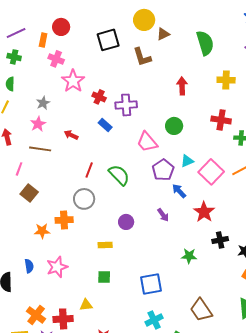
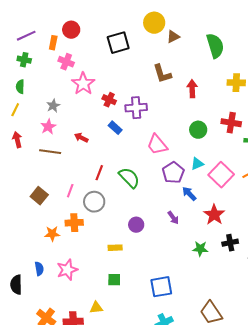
brown L-shape: (142, 57) -> (162, 74), moved
green circle: (174, 126) -> (198, 130), moved
pink line: (19, 169) -> (70, 191), moved
green star: (189, 256) -> (200, 249), moved

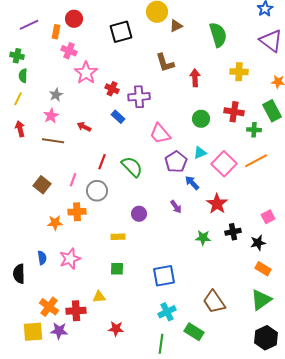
green cross: (24, 60) -> (17, 56), moved

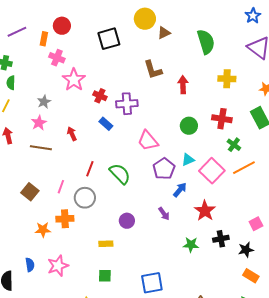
red arrow: (84, 127) -> (72, 134), turned 40
green cross: (254, 130) -> (234, 145), moved, turned 32
blue arrow: (192, 183) -> (180, 190), turned 84

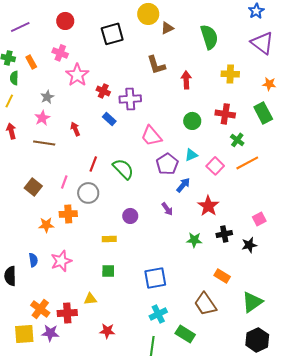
orange rectangle: (44, 39) -> (31, 62), moved, turned -40
pink square: (212, 171) -> (215, 166), size x0.7
orange rectangle: (251, 276) -> (222, 276), moved

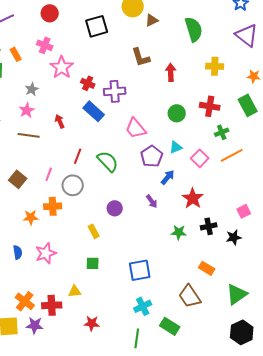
blue rectangle: (109, 119) -> (94, 111), size x1.5
green cross: (237, 140) -> (222, 132), turned 32
yellow rectangle: (109, 239) -> (94, 231), turned 64

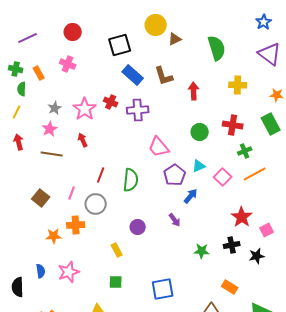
pink star: (62, 67) -> (85, 109), moved
blue rectangle: (94, 111) -> (133, 75), moved
green semicircle: (108, 161) -> (131, 180), turned 50
red star: (193, 198) -> (242, 217), moved

